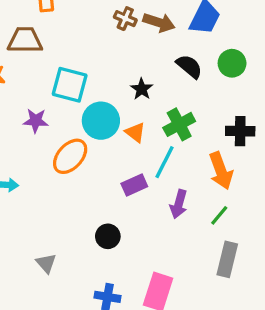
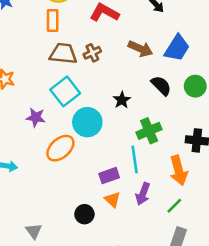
brown cross: (125, 19) -> (92, 53), moved, turned 36
brown trapezoid: (25, 40) -> (63, 54), moved
cyan square: (70, 85) -> (65, 91), turned 32
orange triangle: (135, 132) -> (113, 200), moved
cyan line: (164, 162) -> (135, 160), turned -40

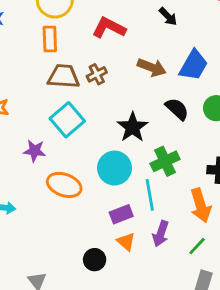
black star: (122, 100) -> (133, 127), size x1.5
cyan circle: (87, 122) -> (114, 168), moved
orange ellipse: (60, 148) -> (64, 185), turned 64

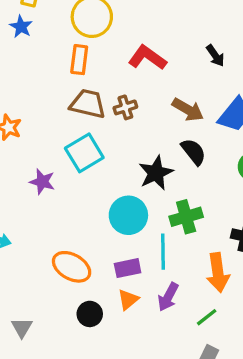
black semicircle: (177, 109) -> (194, 152), moved
orange ellipse: (64, 185) -> (72, 267), moved
orange triangle: (126, 242) -> (128, 300), turned 30

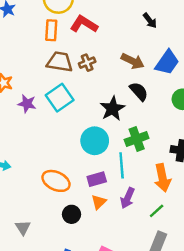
red L-shape: (147, 58) -> (84, 24), moved
purple star: (42, 182) -> (27, 104), moved

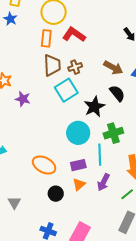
brown trapezoid: (60, 62) -> (52, 65), turned 75
cyan square: (60, 98) -> (66, 90), moved

